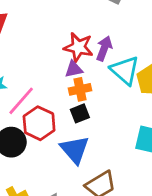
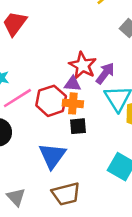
black square: (80, 113) -> (78, 126), moved
red hexagon: (39, 123) -> (51, 101), moved

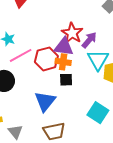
purple triangle: (73, 84) -> (64, 47), size x1.5

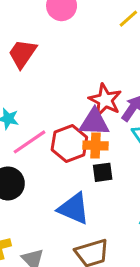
blue triangle: (45, 101) -> (74, 209), turned -40

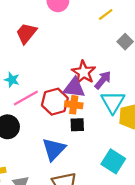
blue triangle: (74, 209) -> (54, 149), turned 45

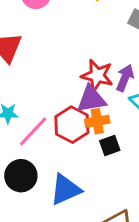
blue triangle: (54, 149) -> (65, 189), moved, turned 40

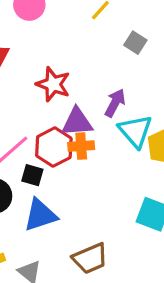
red star: (97, 76) -> (53, 84), moved
black square: (110, 145) -> (32, 175), moved, turned 30

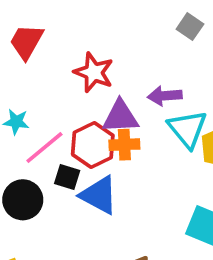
purple arrow: (115, 103) -> (165, 96), turned -124
blue triangle: (40, 215) -> (99, 195), moved, turned 45

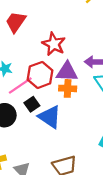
red hexagon: (93, 145) -> (40, 75), moved
black square: (67, 177) -> (32, 104), turned 32

